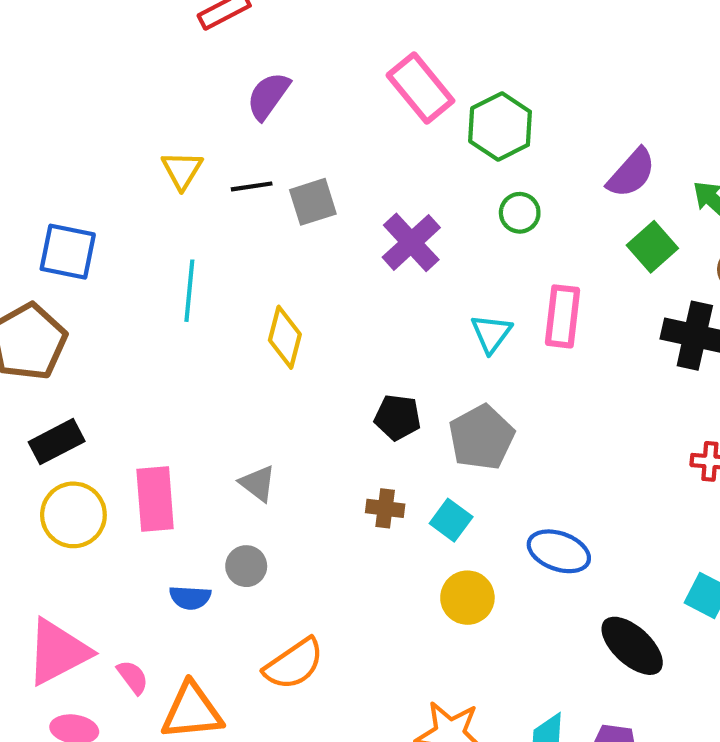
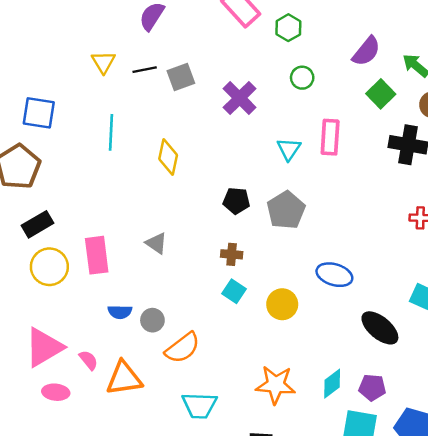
green hexagon: (500, 126) -> (288, 28), size x0.7
cyan square: (451, 520) -> (234, 291), moved
gray circle: (246, 566) -> (152, 320), moved

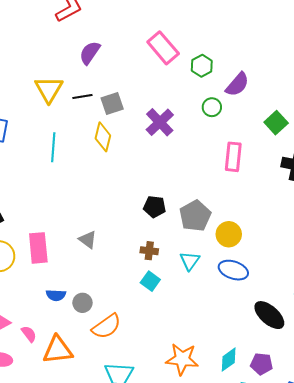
purple semicircle: (366, 51) -> (237, 84), moved
yellow triangle: (103, 62) -> (49, 89), size x1.4
cyan triangle: (289, 149) -> (190, 261), moved
yellow diamond: (168, 157) -> (103, 137), moved
yellow circle: (282, 304) -> (229, 234), moved

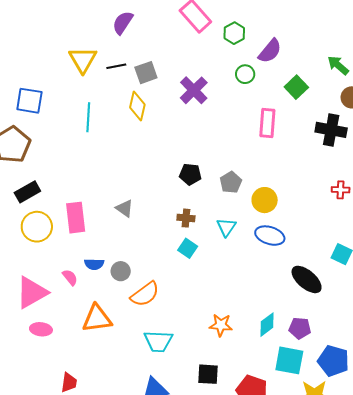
green square: (276, 123) -> (296, 87), moved
gray pentagon: (195, 216) -> (231, 182), size x0.7
pink semicircle: (29, 334) -> (70, 277), moved
orange star: (182, 359) -> (221, 325), size x0.7

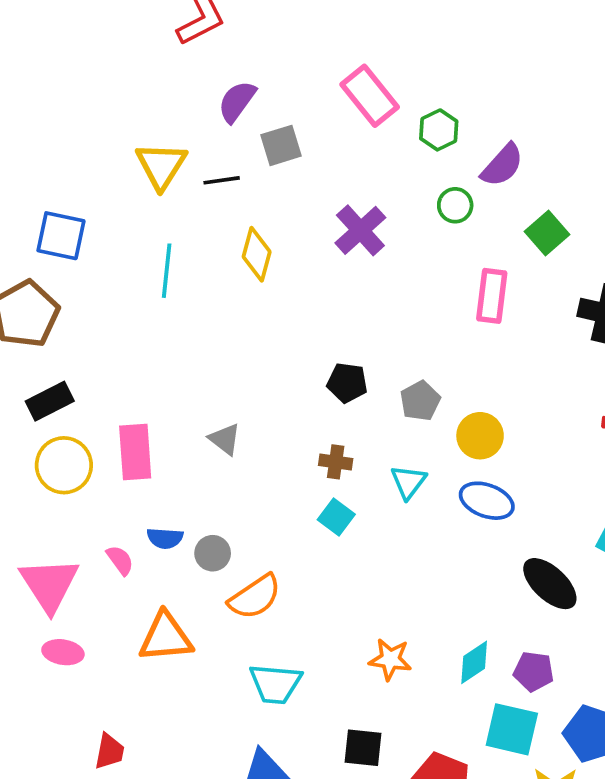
gray square: (146, 73) -> (281, 145), moved
pink triangle: (32, 292) -> (49, 584), turned -36

